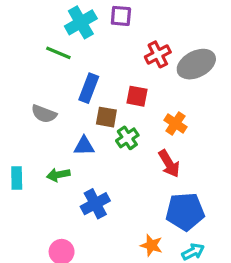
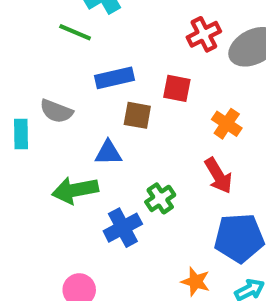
blue rectangle: (89, 88) -> (115, 78), turned 56
green cross: (127, 138) -> (160, 198), moved
green arrow: (58, 175) -> (75, 190), size x1.5
cyan rectangle: (17, 178) -> (21, 134), moved

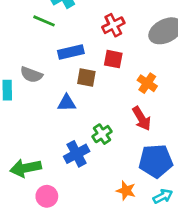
red cross: (204, 34) -> (113, 25), moved
green arrow: (75, 190) -> (26, 168), moved

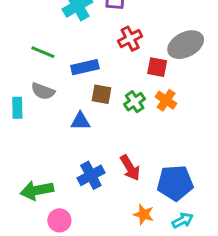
green line: (44, 21) -> (43, 52), moved
red square: (113, 59) -> (157, 67), moved
red arrow: (142, 119) -> (130, 168), moved
green cross: (102, 134) -> (135, 102), moved

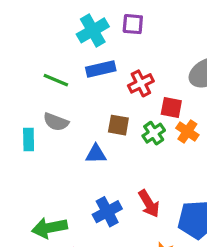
red cross: (130, 39) -> (141, 83), moved
blue rectangle: (85, 67) -> (101, 69), moved
red square: (157, 67) -> (171, 107), moved

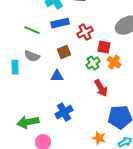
brown square: (118, 125) -> (64, 52), moved, turned -32
red arrow: (149, 204) -> (101, 88), moved

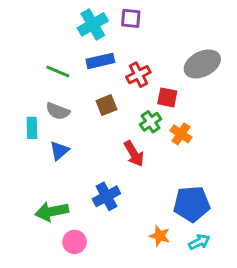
orange cross: (114, 62) -> (181, 134), moved
blue triangle: (57, 76) -> (59, 151), moved, turned -40
red arrow: (101, 88) -> (134, 154), moved

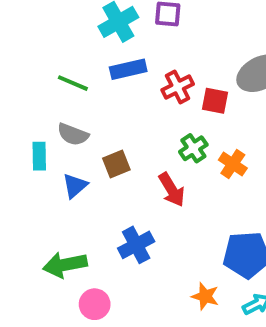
red square: (167, 97) -> (215, 101), moved
brown square: (106, 105) -> (116, 164), moved

